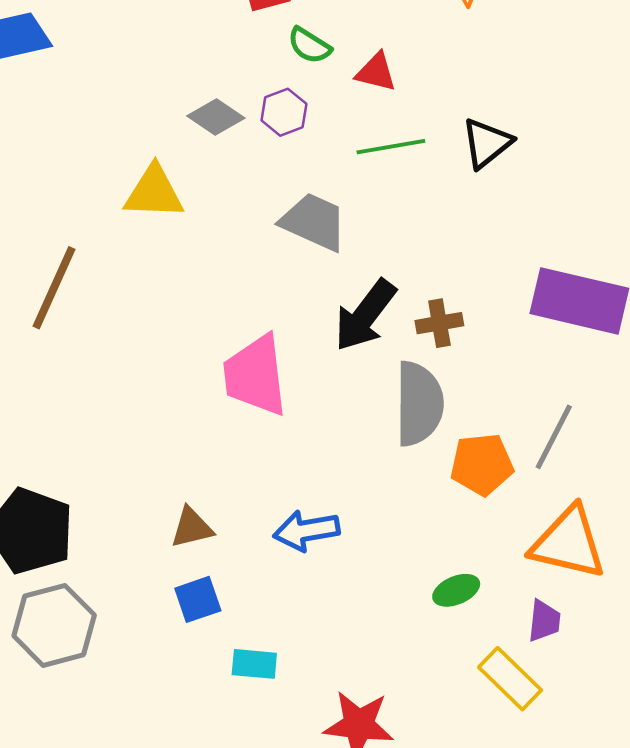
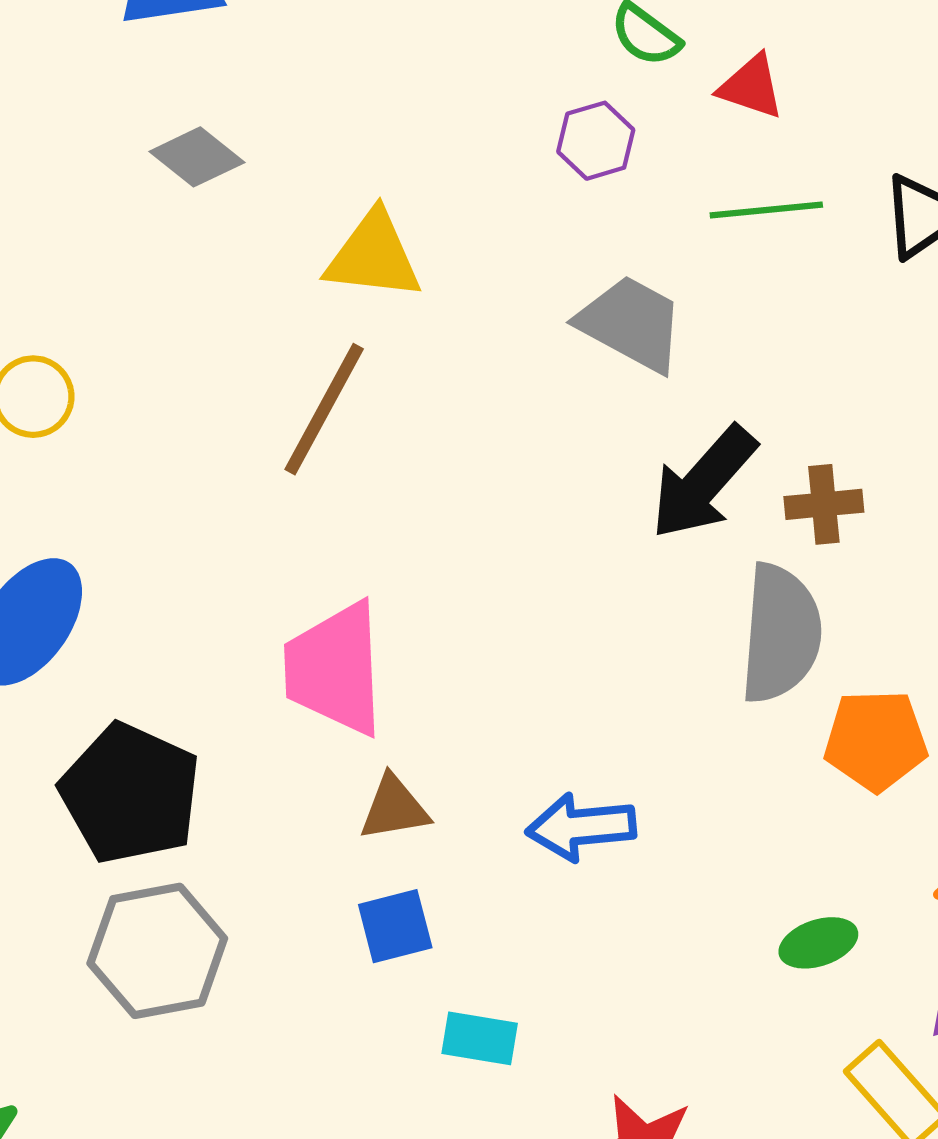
gray diamond: (216, 117) -> (197, 157), moved
brown line: (54, 288) -> (324, 409), moved
pink trapezoid: (255, 375) -> (335, 669), moved

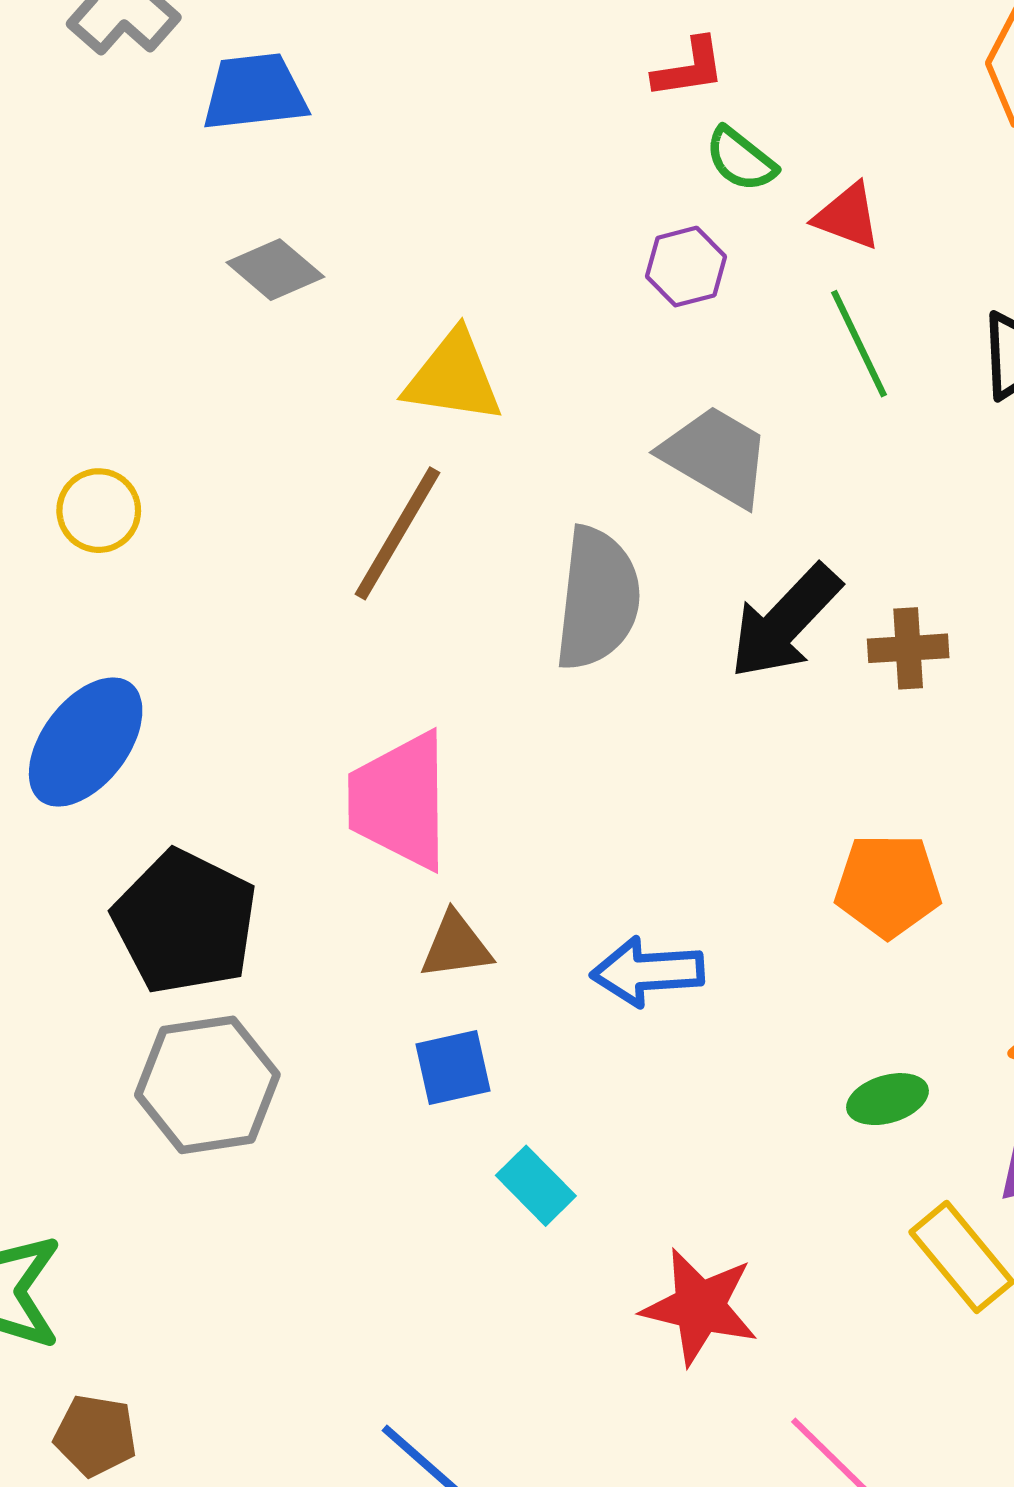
green line: (766, 210) -> (859, 344), turned 68
gray semicircle: (781, 633) -> (597, 599), moved
orange pentagon: (876, 740) -> (888, 885), moved
cyan rectangle: (480, 1038) -> (536, 1186), turned 34

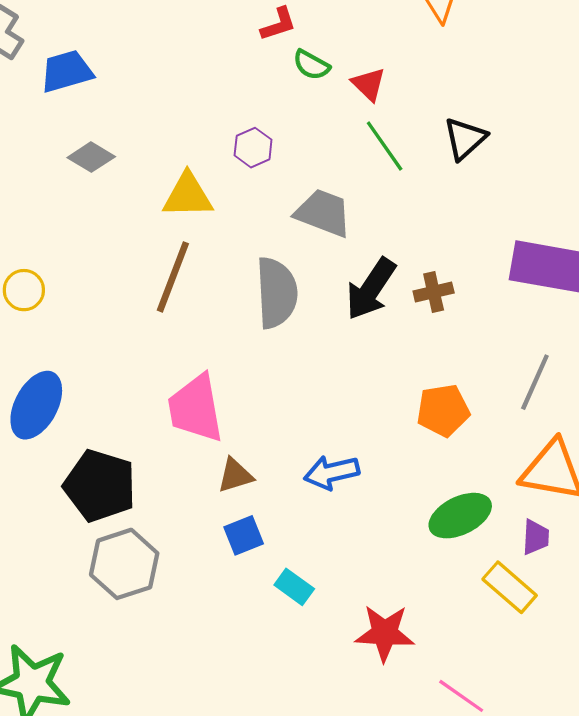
red triangle: (848, 216) -> (369, 84), turned 33
purple hexagon: (686, 267) -> (253, 148), moved
green ellipse: (887, 1099) -> (460, 516), size x1.6

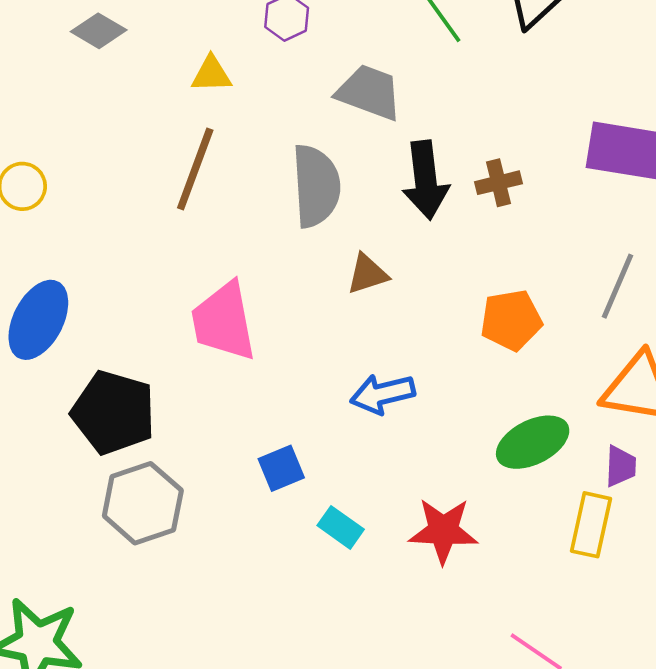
yellow triangle: (188, 196) -> (211, 74), size x0.7
black arrow: (371, 289) -> (426, 180), turned -40
brown triangle: (235, 475) -> (367, 274), moved
yellow rectangle: (510, 587) -> (591, 525), turned 62
red star: (385, 633) -> (443, 531), moved

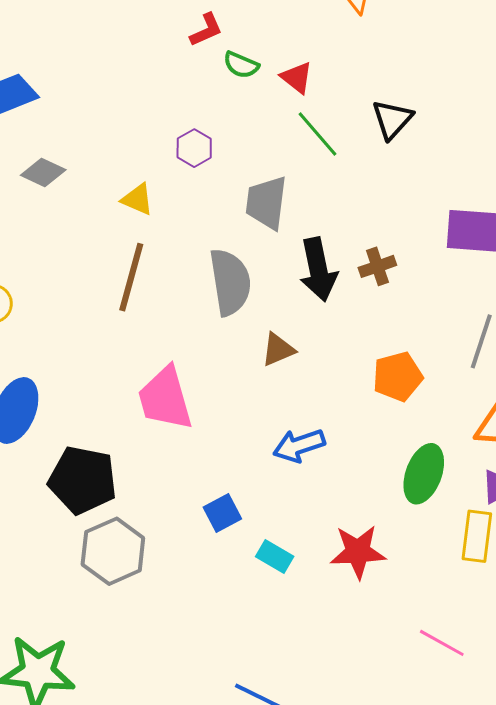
yellow triangle: (211, 74) -> (137, 199), turned 30
gray trapezoid: (369, 92) -> (266, 203), turned -98
green ellipse: (533, 442) -> (424, 474), turned -38

